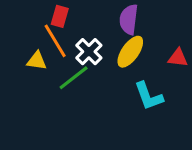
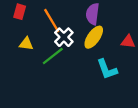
red rectangle: (60, 16) -> (20, 12), moved
orange line: (55, 41) -> (52, 21), moved

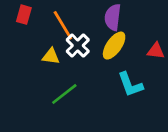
yellow triangle: (26, 44) -> (51, 56), moved
green line: (53, 56) -> (64, 94), moved

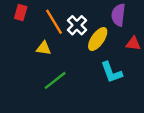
purple semicircle: (113, 17) -> (118, 15), moved
white cross: (78, 46) -> (77, 25), moved

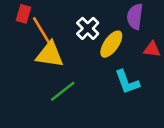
orange line: (54, 22) -> (42, 31), moved
yellow triangle: (44, 48) -> (50, 55), size x1.6

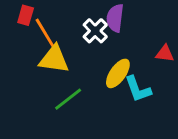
purple semicircle: (135, 17) -> (115, 18), moved
yellow ellipse: (111, 44) -> (118, 73), moved

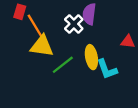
yellow ellipse: (118, 73) -> (91, 57), turned -45
green line: (68, 99) -> (63, 65), moved

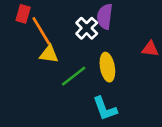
yellow triangle: (42, 46) -> (49, 54), size x0.7
cyan L-shape: (107, 69) -> (105, 109), moved

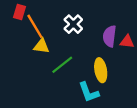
purple semicircle: (105, 17) -> (109, 36), moved
yellow ellipse: (107, 67) -> (101, 70), moved

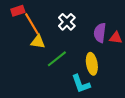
red rectangle: (20, 12) -> (18, 11), turned 56

